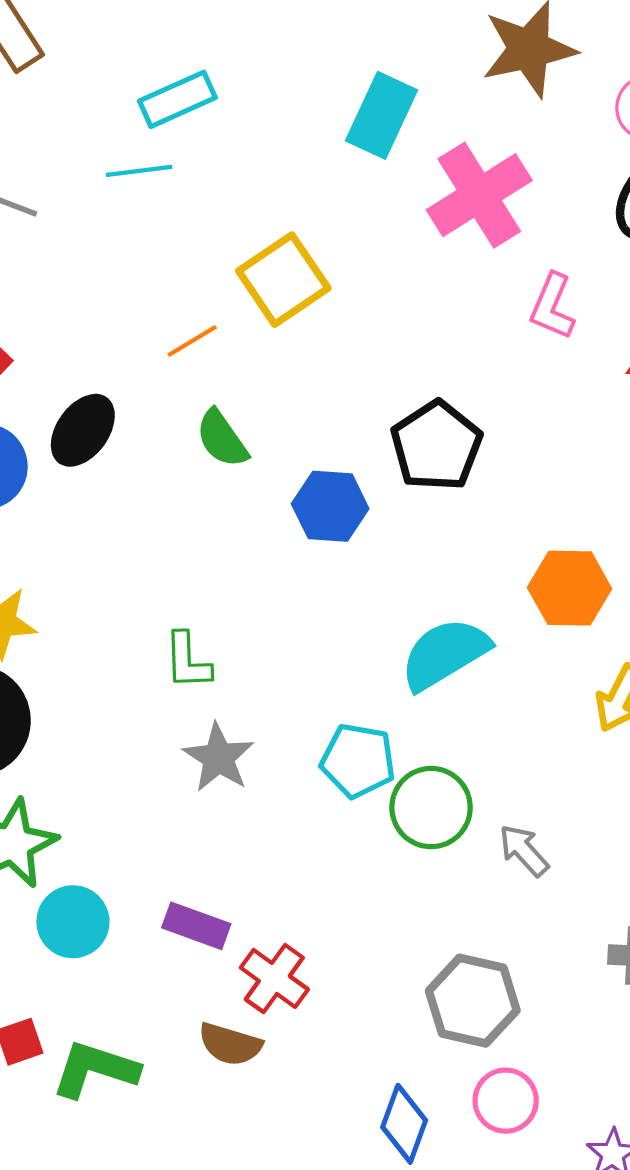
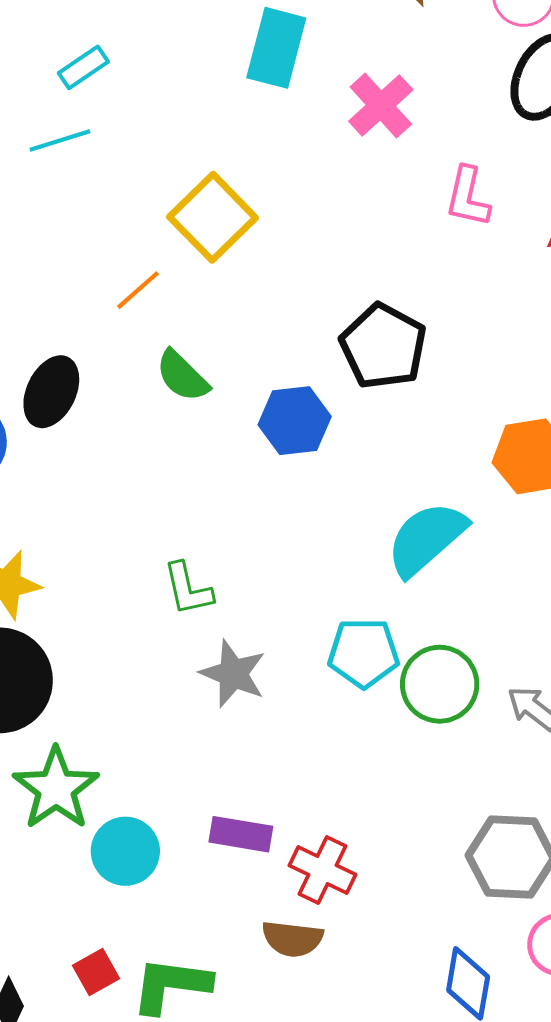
cyan rectangle: (177, 99) -> (83, 67), size x0.7
pink cross: (479, 195) -> (381, 106), size x0.7

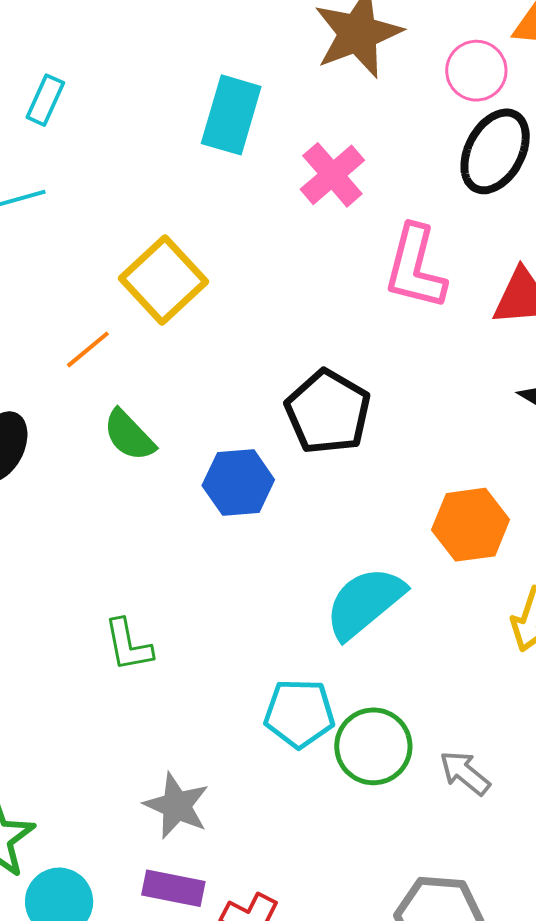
cyan rectangle: (83, 67) -> (45, 100), moved, turned -33
pink L-shape: (468, 197) -> (415, 267), size x1.4
gray star: (233, 674) -> (177, 806), moved

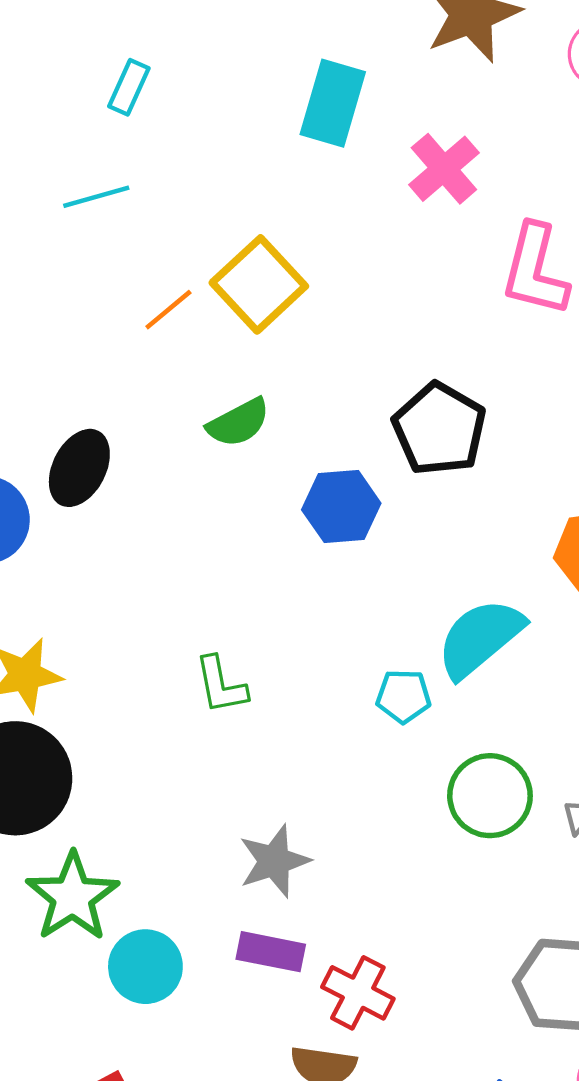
orange line: (88, 349) -> (168, 310), moved
green semicircle: (129, 435) -> (238, 423), moved, turned -74
cyan pentagon: (299, 713) -> (403, 696), moved, size x0.7
gray star: (177, 806) -> (274, 861), turned 30

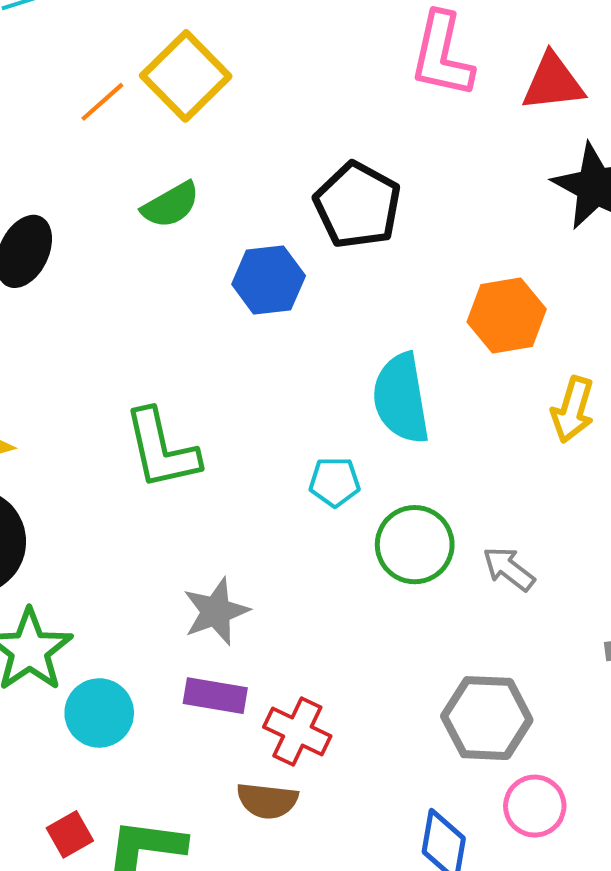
cyan semicircle: (480, 638) -> (401, 398), turned -58
green L-shape: (221, 685) -> (162, 449), size x1.5
cyan pentagon: (403, 696) -> (335, 482), moved

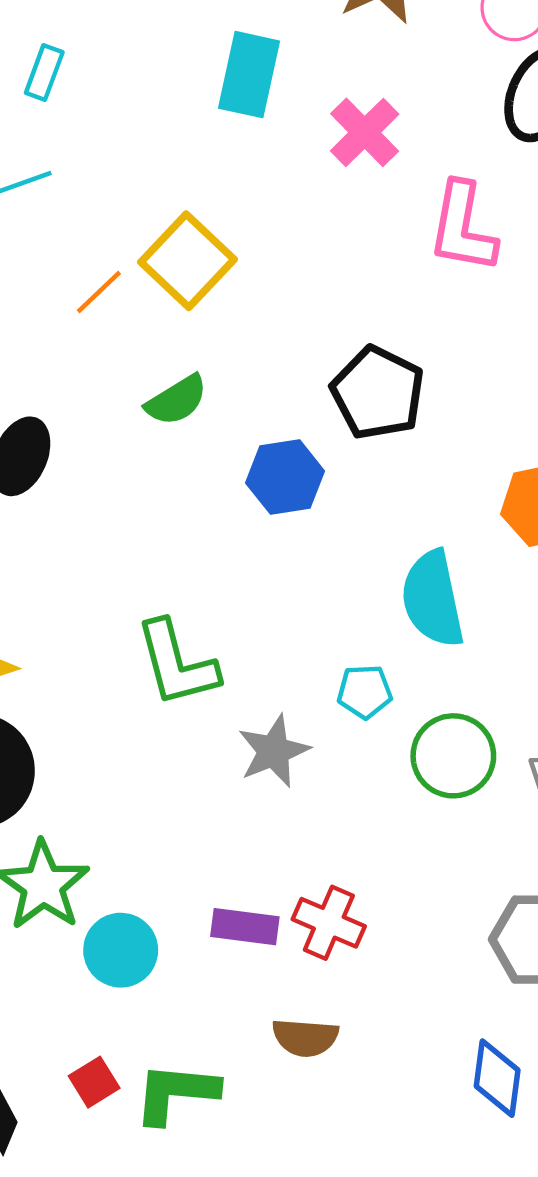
gray star: (216, 611) -> (274, 751), moved
red cross: (297, 731) -> (329, 923), moved

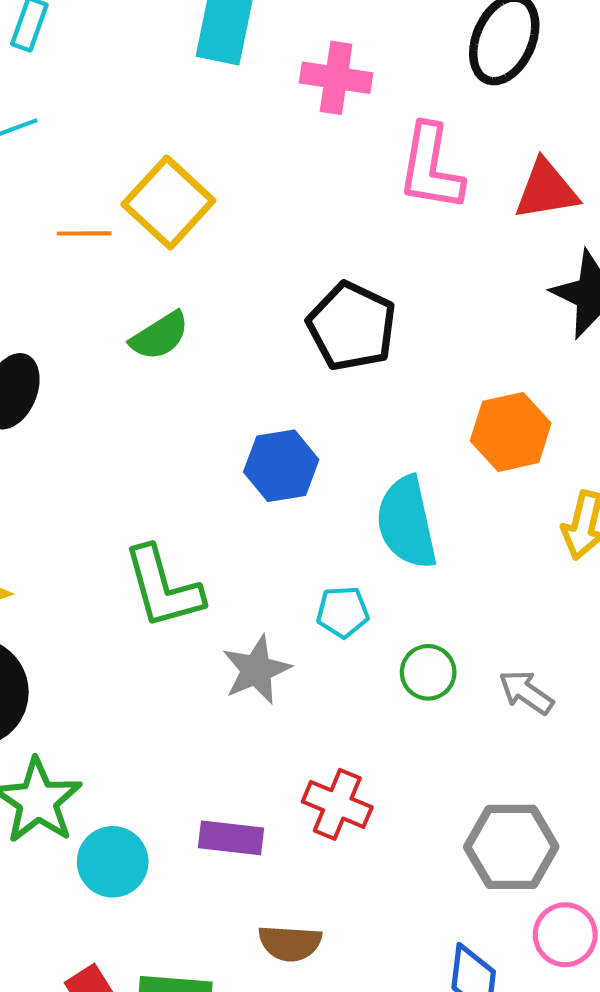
pink cross: (365, 132) -> (336, 78), turned -36
orange line: (99, 292) -> (84, 233), turned 44
blue hexagon: (285, 477) -> (281, 466), moved
green circle: (453, 756) -> (428, 672), size x0.7
red cross: (329, 923) -> (337, 804), moved

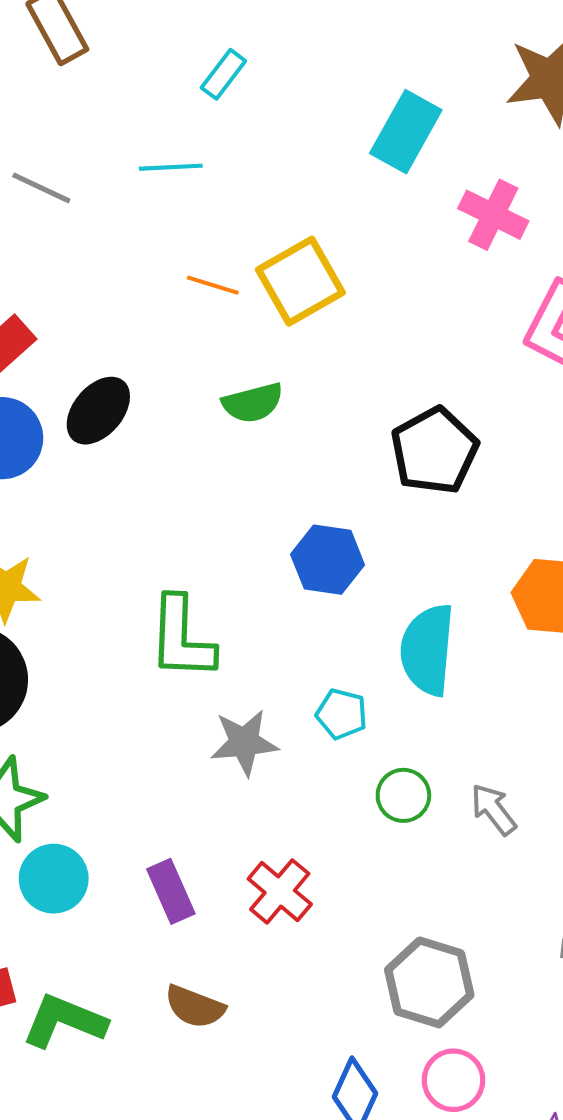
gray arrow: (526, 692) -> (494, 809), moved
purple rectangle: (231, 838) -> (171, 891), turned 42

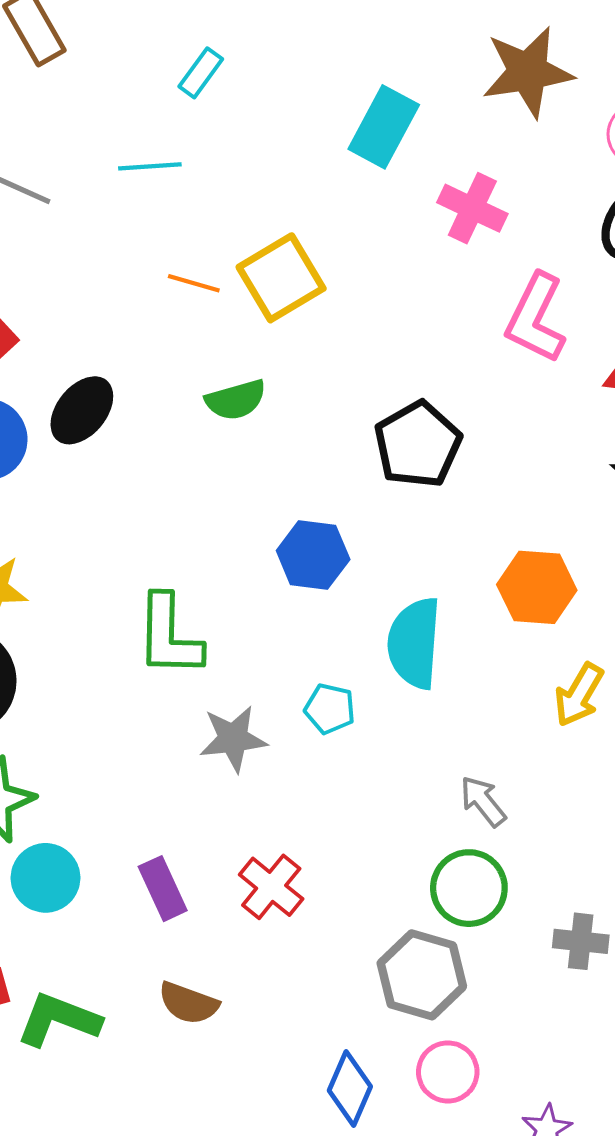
green circle: (403, 795) -> (469, 888), moved, size x1.4

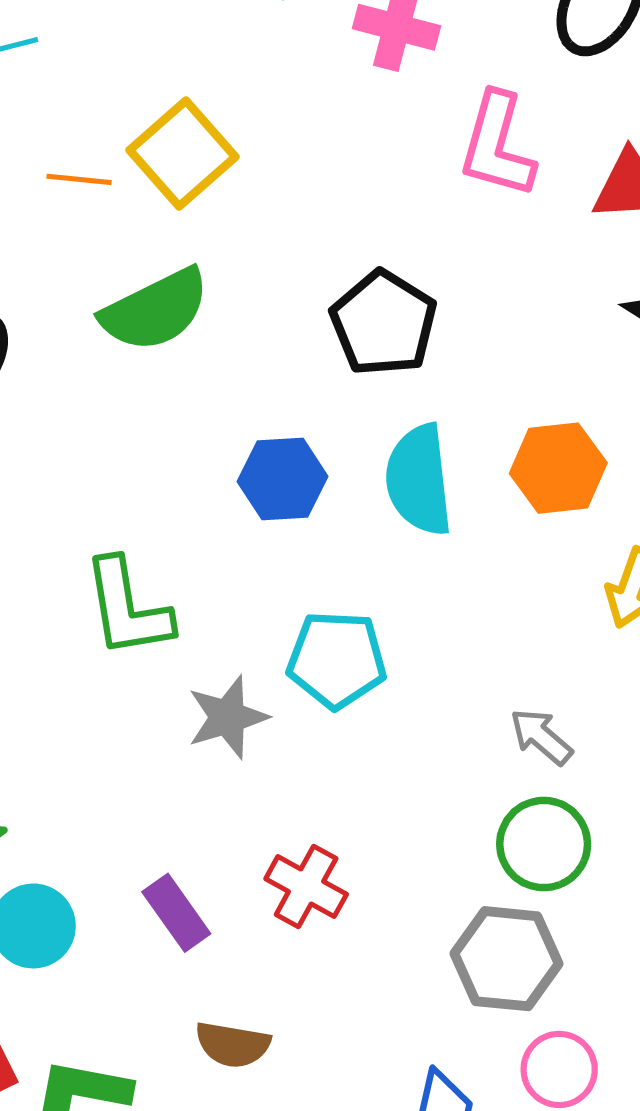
green semicircle: (236, 400) -> (155, 310), size x1.5
cyan semicircle: (414, 643) -> (419, 480), moved
cyan pentagon: (330, 709) -> (337, 660), size x1.6

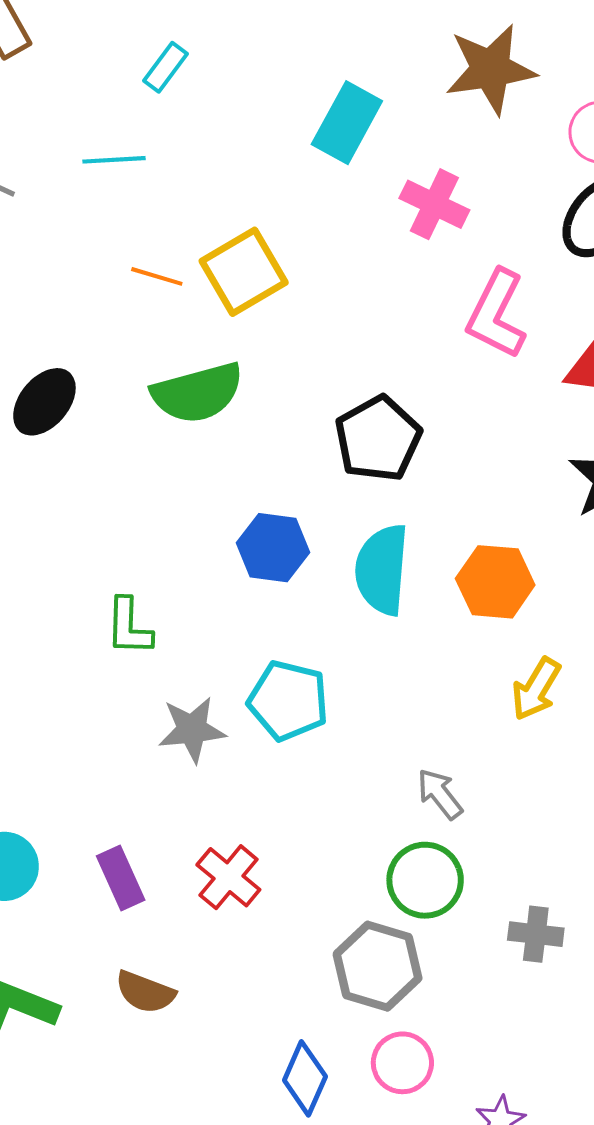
green L-shape: (127, 608) -> (129, 627), size x0.7

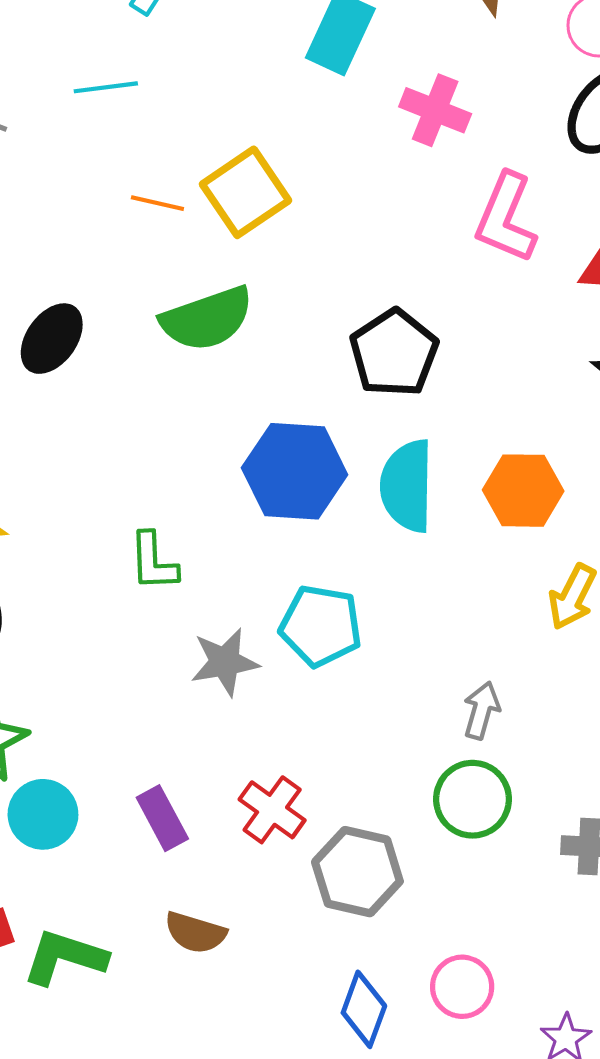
blue hexagon: (273, 548) -> (295, 471), size x1.4
gray arrow: (440, 794) -> (482, 710), turned 58
gray hexagon: (378, 966) -> (357, 872), moved

